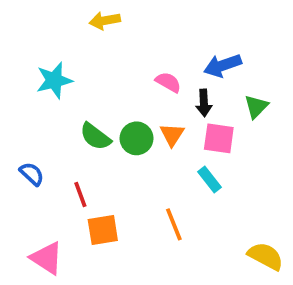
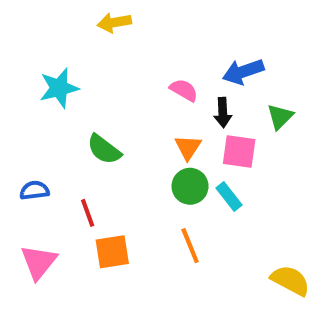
green circle: (137, 138) -> (190, 186), moved
blue semicircle: (32, 174) -> (34, 190), turned -50
pink triangle: (47, 258) -> (39, 262), moved, turned 36

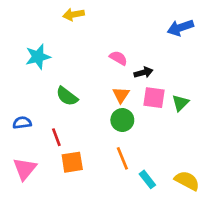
blue arrow: (243, 72) -> (180, 28), moved
black arrow: (223, 113) -> (143, 73), turned -102
green triangle: (280, 117) -> (180, 103), moved
cyan rectangle: (229, 197) -> (147, 179), moved

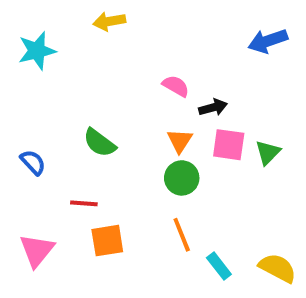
cyan star: (38, 57) -> (37, 51), moved
blue semicircle: (22, 123) -> (33, 162), moved, turned 54
red line: (56, 137) -> (84, 203), turned -66

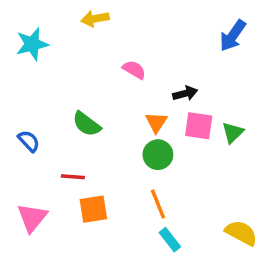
blue arrow: (268, 41) -> (233, 36), turned -36
pink semicircle: (176, 86) -> (134, 70), moved
cyan rectangle: (219, 266) -> (170, 240), moved

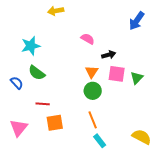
cyan star: (32, 44) -> (31, 46), moved
pink semicircle: (134, 70) -> (88, 39), moved
green semicircle: (87, 124) -> (37, 73), moved

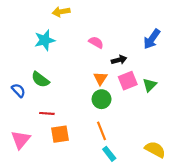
blue arrow: (137, 21) -> (152, 39), moved
cyan star: (31, 46) -> (45, 40), moved
pink square: (117, 74) -> (128, 81), turned -30

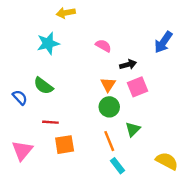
green triangle: (150, 85) -> (133, 129), moved

